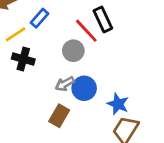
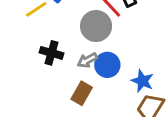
gray circle: (73, 51) -> (96, 26), size x1.4
black cross: (23, 59) -> (52, 53), moved

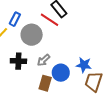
gray circle: (96, 26) -> (32, 35), moved
blue circle: (107, 65) -> (61, 73), moved

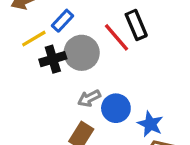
black cross: (18, 61) -> (53, 59), moved, turned -35
blue circle: (61, 73) -> (116, 108), moved

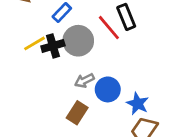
yellow line: (34, 39) -> (35, 43), moved

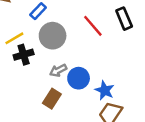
black rectangle: (126, 17) -> (124, 19), moved
red line: (109, 28) -> (93, 26), moved
black cross: (53, 46) -> (24, 55), moved

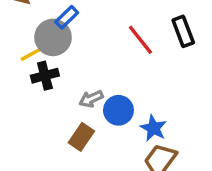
gray circle: (53, 36) -> (53, 37), moved

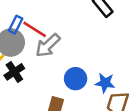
red line: (140, 40) -> (35, 29), moved
gray arrow: (91, 99) -> (48, 45), moved, size x1.5

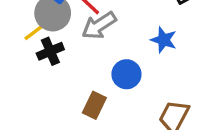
blue star: (105, 83) -> (164, 40), moved

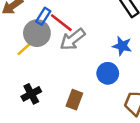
black cross: (50, 51) -> (31, 94), moved
blue circle: (126, 74) -> (108, 73), moved

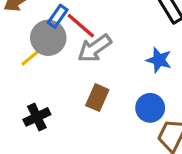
blue circle: (108, 73) -> (150, 108), moved
brown rectangle: (74, 100) -> (97, 98), moved

